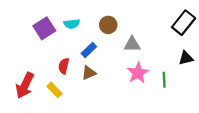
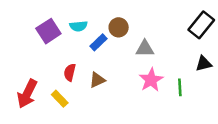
blue rectangle: (89, 50) -> (99, 42), moved

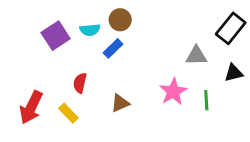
brown circle: (119, 27) -> (120, 20), moved
gray triangle: (145, 49) -> (196, 56), moved
brown triangle: (97, 80) -> (120, 103), moved

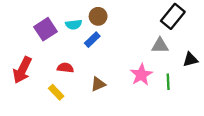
black rectangle: (231, 28) -> (173, 16), moved
red semicircle: (80, 83) -> (65, 68), turned 84
red arrow: (31, 107) -> (22, 70), moved

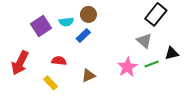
gray triangle: (160, 46) -> (144, 41), turned 42
green line: (168, 82) -> (152, 64), moved, turned 72

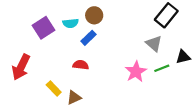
red semicircle: (59, 61) -> (81, 65), moved
brown triangle: (88, 76) -> (74, 98), moved

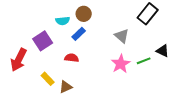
purple square: (44, 28) -> (43, 41), moved
gray triangle: (154, 43) -> (122, 36), moved
black triangle: (183, 57) -> (163, 51), turned 40

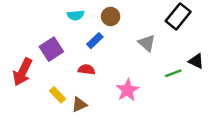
brown circle: (84, 14) -> (111, 16), moved
cyan semicircle: (63, 21) -> (76, 15), moved
pink star: (121, 64) -> (127, 90), moved

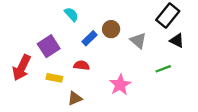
cyan semicircle: (76, 15) -> (71, 14), turned -126
brown circle: (111, 16) -> (111, 29), moved
black triangle: (196, 61) -> (177, 40), moved
yellow rectangle: (58, 95) -> (54, 78), moved, turned -35

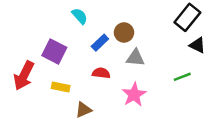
gray triangle: (138, 40) -> (135, 58), moved, turned -36
purple square: (49, 46) -> (54, 52), turned -30
red semicircle: (82, 65) -> (101, 73), moved

